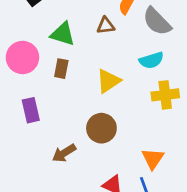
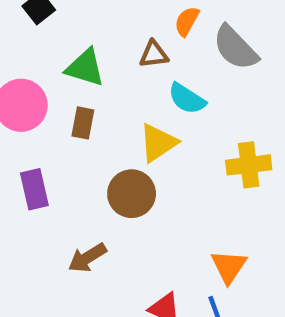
cyan semicircle: (151, 60) -> (187, 99), moved, turned 50
brown circle: (101, 128) -> (132, 194), moved

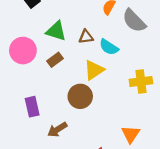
brown triangle: (154, 54) -> (86, 37), moved
brown rectangle: (83, 123) -> (55, 60), turned 42
purple rectangle: (34, 189) -> (32, 107), moved

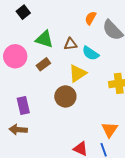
brown arrow: (57, 130) -> (18, 130), moved, turned 36

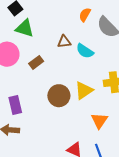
green triangle: (44, 39) -> (25, 28), moved
yellow triangle: (78, 73) -> (84, 90), moved
orange triangle: (110, 130) -> (99, 121), moved

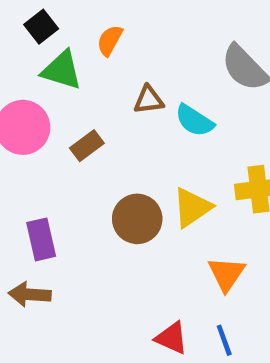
orange semicircle: (85, 15) -> (110, 40), moved

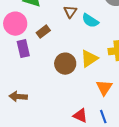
brown triangle: (149, 100) -> (70, 12), turned -48
purple rectangle: (41, 239) -> (23, 49), moved

